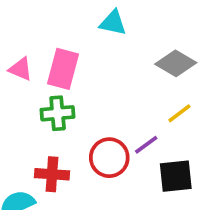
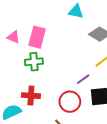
cyan triangle: (113, 23) -> (76, 11), moved
red circle: (109, 158) -> (70, 102), moved

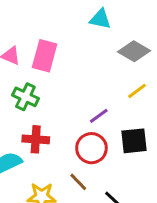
green cross: (34, 62) -> (25, 97), moved, turned 30
purple line: (83, 79) -> (99, 116), moved

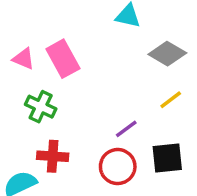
pink rectangle: (45, 56) -> (63, 59), turned -44

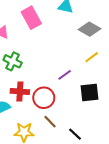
pink rectangle: (63, 59) -> (31, 18), moved
red circle: (118, 167) -> (44, 98), moved

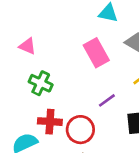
pink rectangle: (31, 18) -> (96, 53), moved

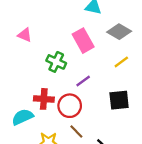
green cross: (41, 83) -> (56, 62), moved
purple line: (107, 100) -> (83, 81), moved

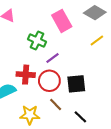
purple line: (83, 81) -> (52, 58), moved
black square: (119, 100) -> (76, 84), moved

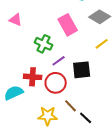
black square: (76, 84) -> (82, 70), moved
brown line: (56, 105) -> (71, 106), moved
yellow star: (30, 115) -> (48, 116), moved

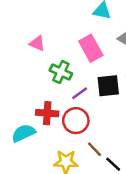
pink triangle: (16, 20) -> (37, 43), moved
black square: (82, 70) -> (108, 86), moved

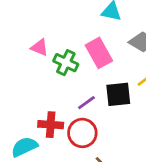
green cross: (61, 72) -> (66, 63), moved

